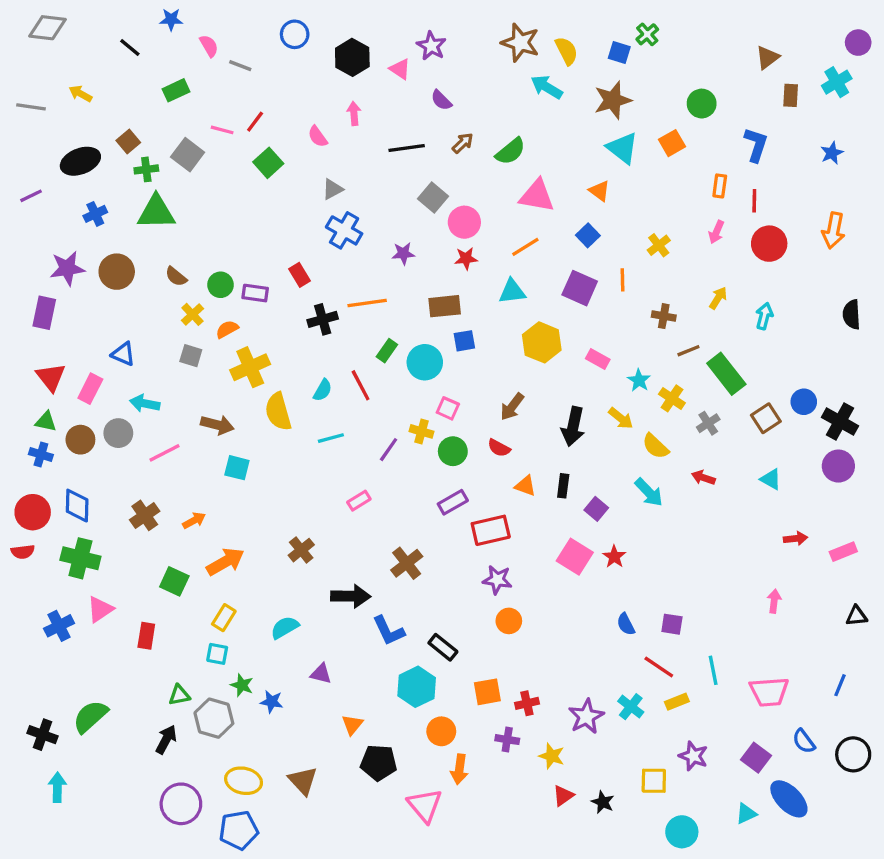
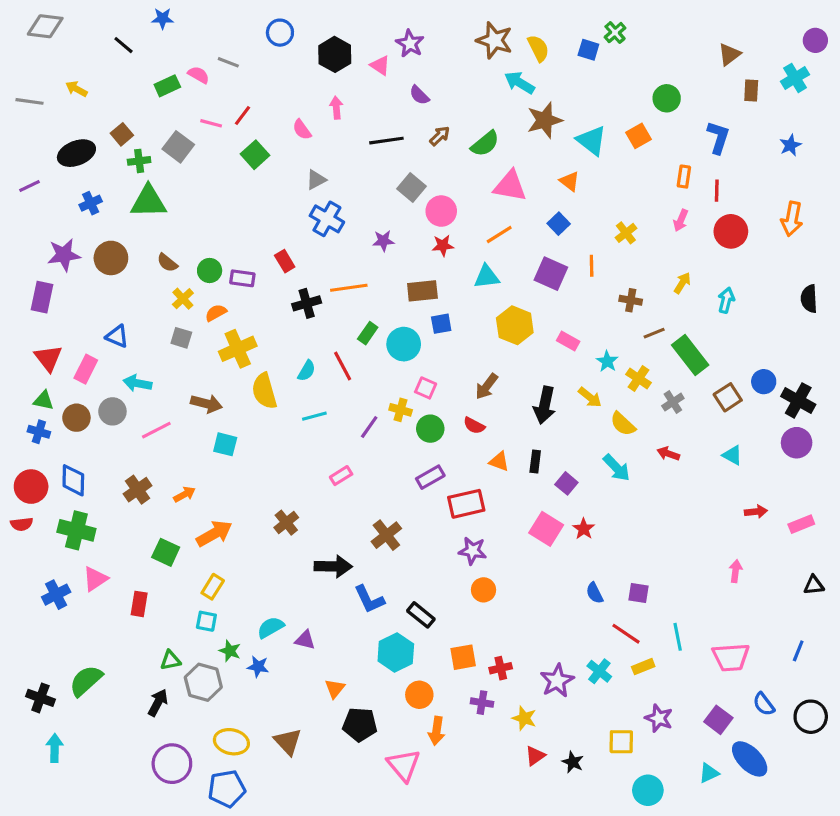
pink semicircle: (209, 46) -> (199, 75), moved, turned -30
brown star: (613, 100) -> (545, 120), moved
cyan semicircle: (285, 628) -> (271, 627), moved

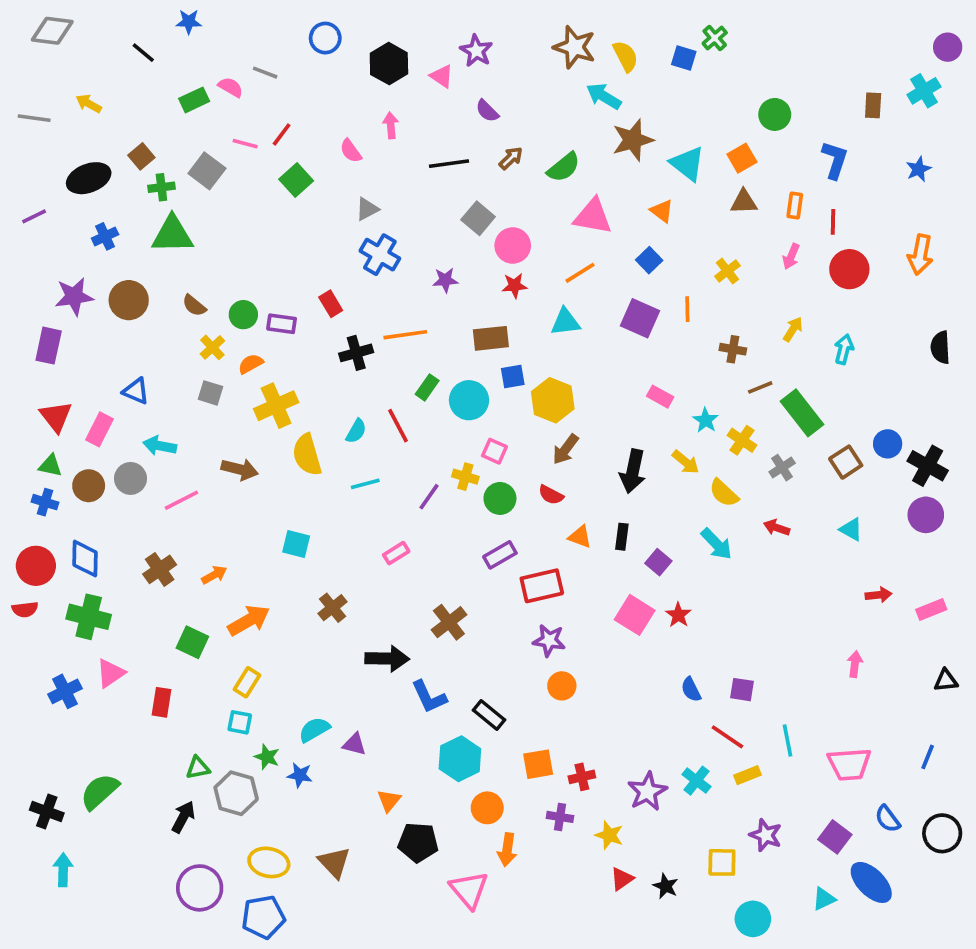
brown triangle: (729, 54) -> (744, 202), moved, turned 35
yellow hexagon: (515, 325) -> (553, 400), moved
cyan square: (225, 444) -> (296, 544), moved

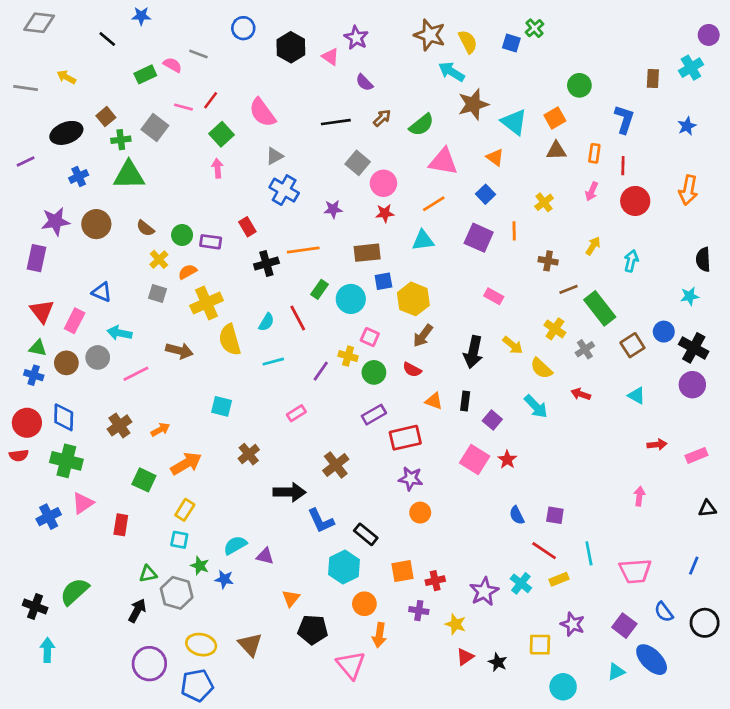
pink arrow: (391, 125) -> (217, 168), moved
pink semicircle: (351, 151) -> (262, 113), size x1.6
cyan star: (706, 420) -> (690, 296), moved, turned 30

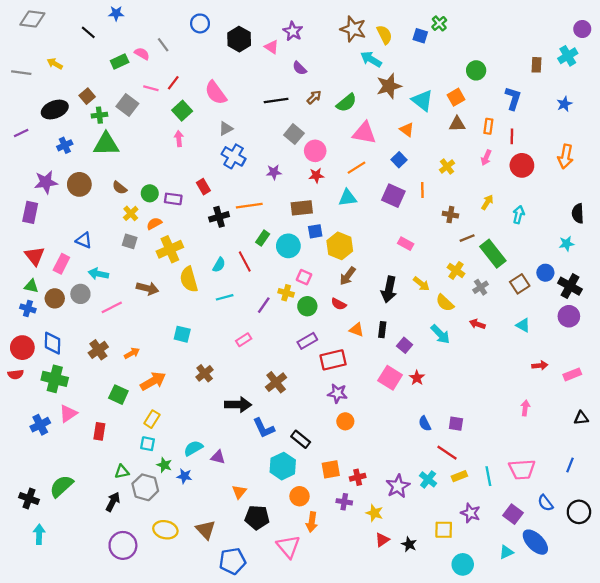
gray line: (198, 54) -> (163, 45), turned 32
cyan line: (589, 553) -> (488, 476), moved
blue pentagon: (197, 685) -> (232, 561), moved

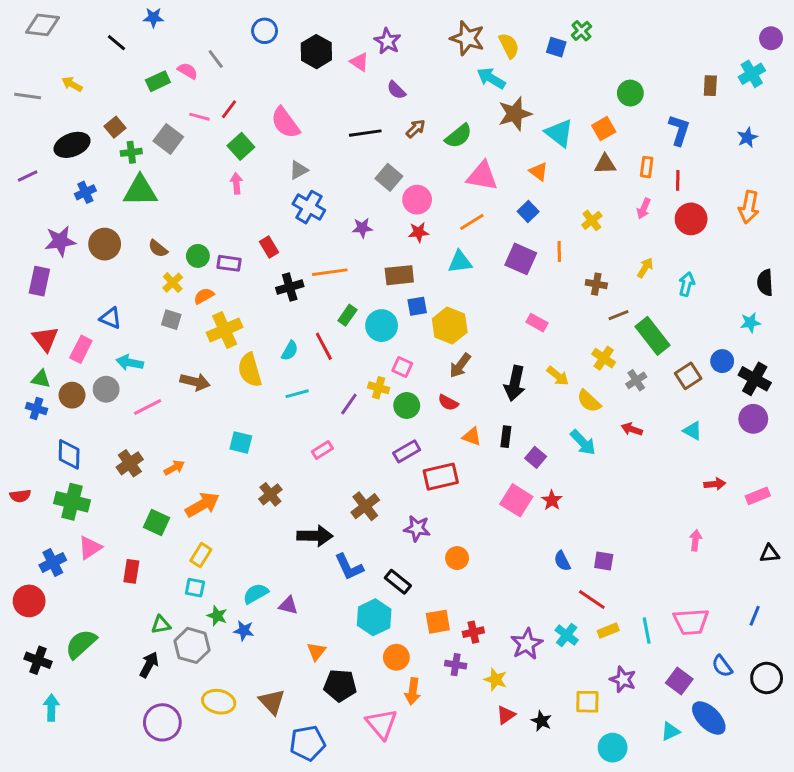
red circle: (22, 348) -> (29, 601), moved
purple star: (338, 393) -> (417, 528), moved

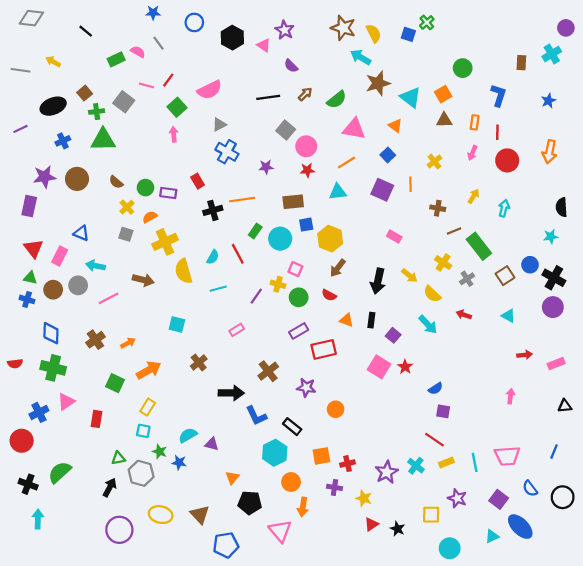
blue star: (153, 18) -> (153, 13), moved
pink semicircle: (285, 123) -> (210, 90), turned -80
blue semicircle: (562, 561) -> (436, 389), moved, turned -96

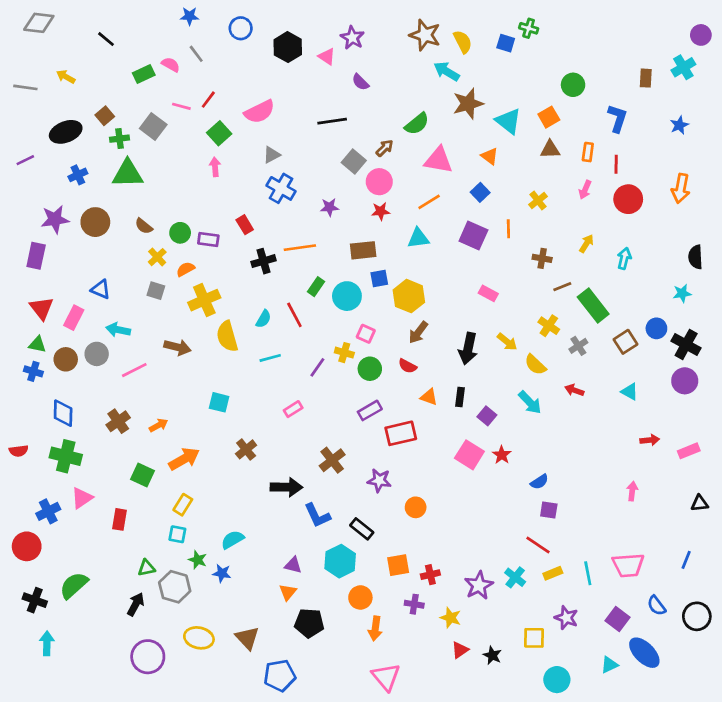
green cross: (427, 22) -> (529, 28), turned -32
brown arrow: (305, 94) -> (385, 148), moved
purple triangle: (212, 444) -> (293, 565), moved
pink triangle: (280, 531) -> (386, 677), moved

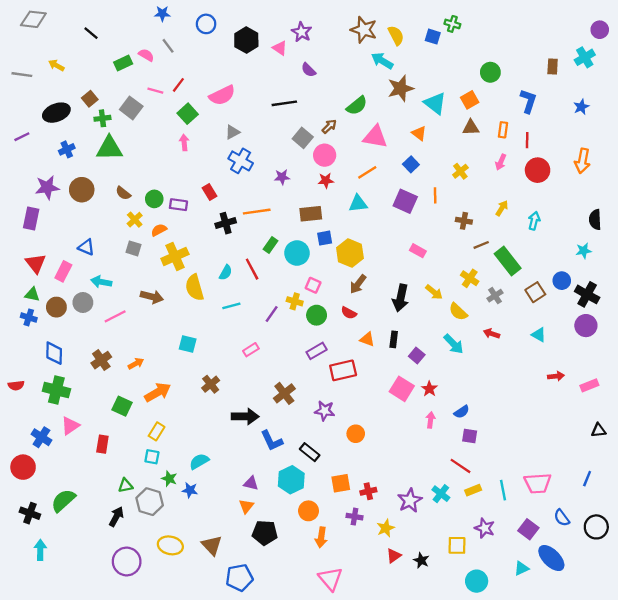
pink arrow: (632, 491) -> (431, 420), moved
blue cross: (48, 511) -> (41, 437), turned -30
yellow star: (451, 618) -> (386, 528), turned 30

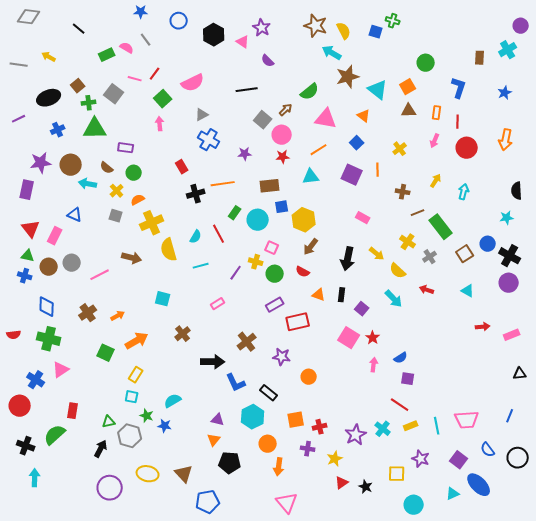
purple rectangle: (178, 205) -> (126, 148), moved
cyan arrow: (101, 282) -> (88, 184), moved
red rectangle: (102, 444) -> (73, 411), moved

